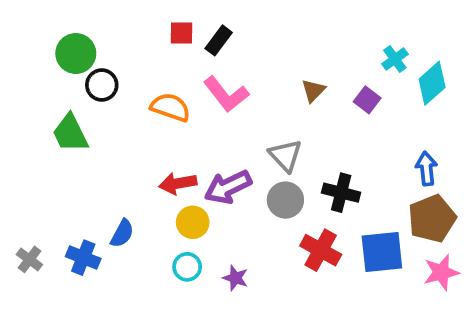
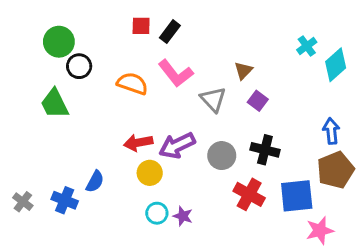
purple square: (367, 100) -> (258, 101), moved
gray triangle: (285, 156) -> (213, 99), moved
cyan circle: (187, 267) -> (157, 213), moved
pink star: (441, 272) -> (320, 230), moved

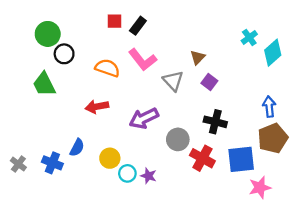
red arrow: (138, 143) -> (97, 107), moved
gray circle: (222, 156) -> (178, 139), moved
yellow circle: (150, 173) -> (110, 158), moved

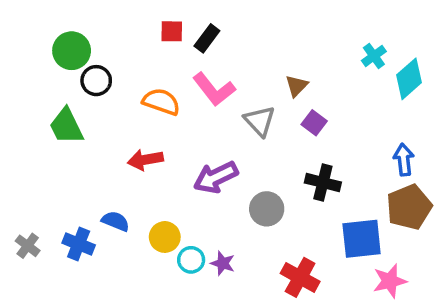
blue semicircle: (77, 148) -> (116, 221), turned -96
red cross: (202, 158) -> (300, 277), moved

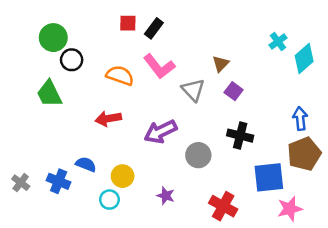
cyan circle: (191, 260) -> (109, 200), moved

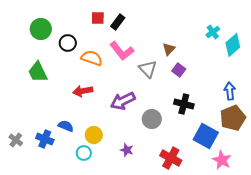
black circle: (72, 60) -> (68, 43), moved
blue square: (269, 177) -> (206, 136), turned 35
pink star: (290, 209) -> (222, 160), turned -30

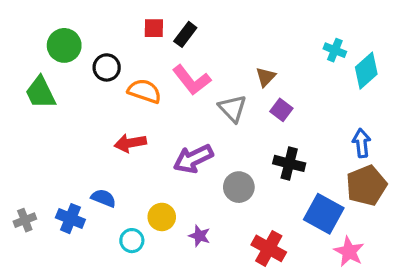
cyan cross: (213, 32) -> (335, 50), turned -32
green trapezoid: (38, 72) -> (41, 93), moved
yellow circle: (94, 135) -> (162, 217), moved
gray cross: (16, 140) -> (25, 220), turned 32

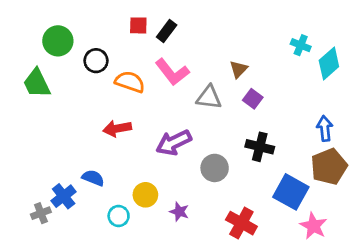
gray triangle: (233, 108) -> (209, 97), turned -40
blue cross: (70, 219) -> (64, 196), turned 30
gray cross: (25, 220) -> (41, 213), moved

